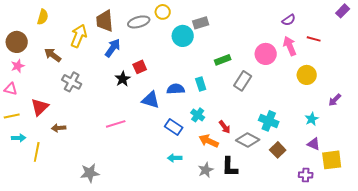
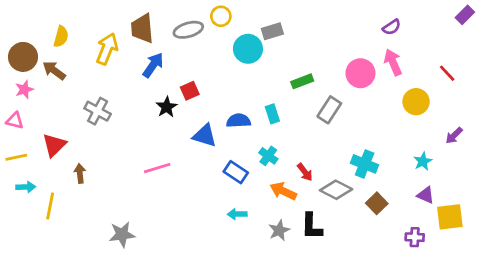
yellow semicircle: (43, 17) -> (61, 37), moved
red line: (314, 39) -> (447, 73), moved, turned 32
brown arrow: (53, 55) -> (54, 70), moved
brown arrow: (59, 128) -> (80, 173), turned 88

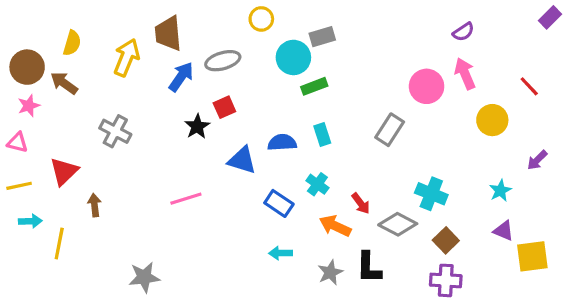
gray ellipse: (188, 30) -> (223, 61), moved
green rectangle: (302, 81) -> (314, 86), moved
purple cross: (415, 237) -> (446, 280), moved, size x1.4

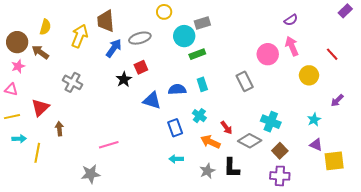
gray rectangle: (390, 130) -> (245, 81), turned -60
pink line: (186, 199) -> (109, 145), moved
blue rectangle: (279, 203) -> (175, 128), turned 36

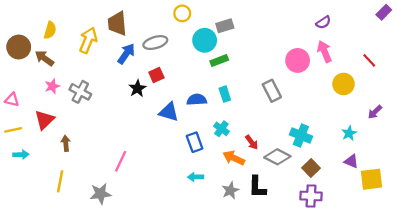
pink star: (18, 66) -> (52, 86), moved
pink line: (109, 145) -> (121, 161), turned -48
yellow line: (37, 153) -> (60, 181), moved

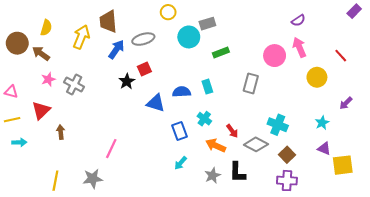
green rectangle: (219, 60) -> (221, 52), moved
gray rectangle: (272, 91) -> (251, 83), turned 42
cyan arrow: (196, 177) -> (181, 163), turned -48
yellow line: (60, 181) -> (55, 181), moved

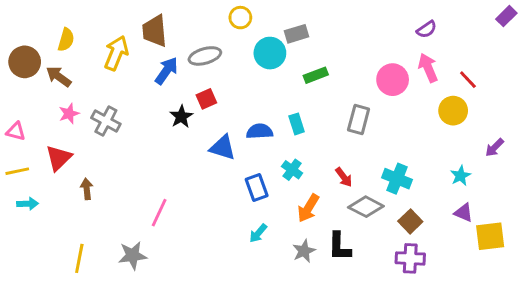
red line: (341, 56) -> (468, 80), moved
red arrow: (232, 131) -> (344, 177), moved
orange arrow: (216, 145) -> (308, 208), turned -84

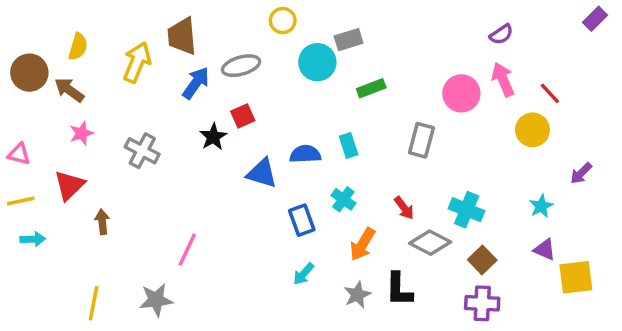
gray cross: (106, 121) -> (142, 151), moved

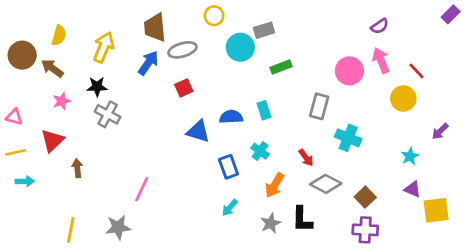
brown trapezoid: (182, 36) -> (155, 28), moved
black star: (213, 137) -> (97, 87), moved, turned 30
cyan cross: (467, 210) -> (348, 138), moved

